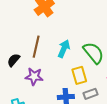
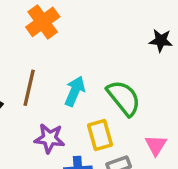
purple star: (34, 76) -> (49, 138), moved

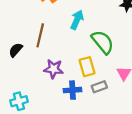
cyan arrow: (75, 91) -> (77, 20), moved

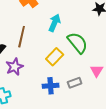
yellow rectangle: (87, 67) -> (55, 57), moved, turned 60
purple star: (54, 69) -> (15, 67), moved, turned -30

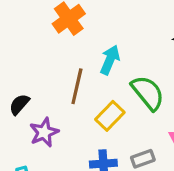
brown line: (22, 37) -> (77, 86), moved

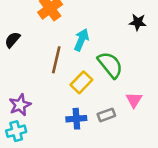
black semicircle: (19, 104) -> (12, 40), moved
purple star: (44, 132) -> (20, 105), moved

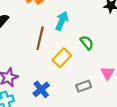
green semicircle: (110, 65) -> (87, 43), size x0.6
blue cross: (76, 119) -> (41, 89), moved, turned -35

